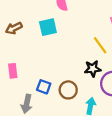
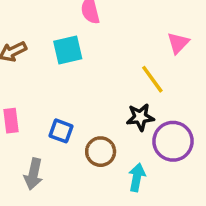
blue square: (44, 87) -> (61, 131), moved

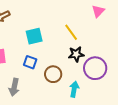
cyan square: (68, 50) -> (34, 36), moved
yellow line: (152, 79) -> (71, 32), moved

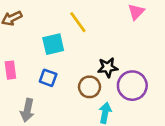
yellow line: (71, 32) -> (78, 22), moved
brown circle: (53, 74) -> (90, 87), moved

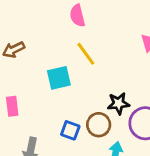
blue square: (48, 78) -> (70, 130), moved

